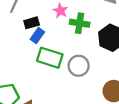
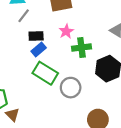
green cross: (80, 23) -> (81, 48), turned -30

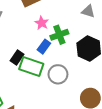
black rectangle: (36, 36) -> (17, 57), moved, turned -40
blue rectangle: (39, 49) -> (44, 47), moved

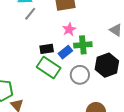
black rectangle: (17, 57) -> (47, 49), moved, turned 32
gray circle: (58, 74) -> (80, 75), moved

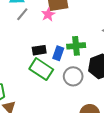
pink star: (69, 29) -> (48, 14), moved
blue rectangle: (65, 52) -> (58, 53), turned -32

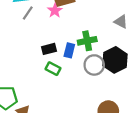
green rectangle: (41, 69) -> (53, 69), size x0.6
gray circle: (73, 76) -> (94, 65), moved

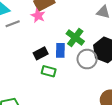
gray line: (28, 13) -> (13, 24), turned 48
green cross: (87, 41) -> (75, 37), turned -30

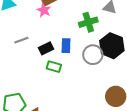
gray line: (13, 24) -> (21, 40), moved
green cross: (75, 37) -> (88, 22), moved, turned 36

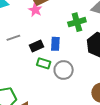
gray circle: (93, 55) -> (64, 70), moved

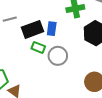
black rectangle: (37, 46) -> (32, 29), size x1.5

